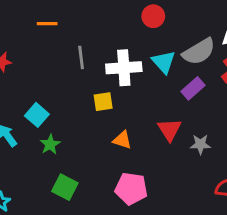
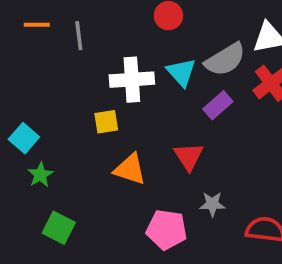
gray line: (81, 57) -> (79, 36), moved
orange triangle: (122, 140) -> (130, 169), size x1.4
gray star: (200, 144) -> (212, 204), moved
pink pentagon: (131, 189) -> (167, 230), moved

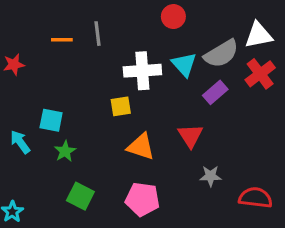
orange line: (37, 25) -> (62, 40), moved
cyan square: (24, 138) -> (51, 120), turned -30
pink pentagon: (167, 230) -> (142, 199), moved

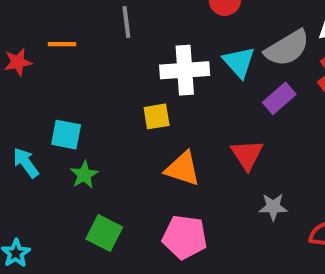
orange line: (62, 40) -> (62, 44), moved

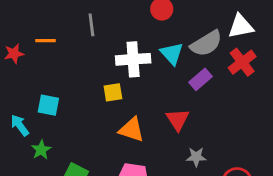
green star: (84, 175) -> (41, 150), moved

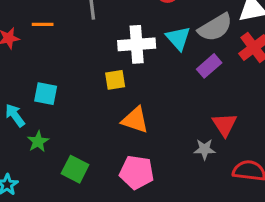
red triangle: (178, 120) -> (225, 125), moved

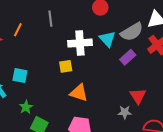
orange line: (43, 24) -> (18, 30), turned -64
green star: (38, 141) -> (26, 107), moved

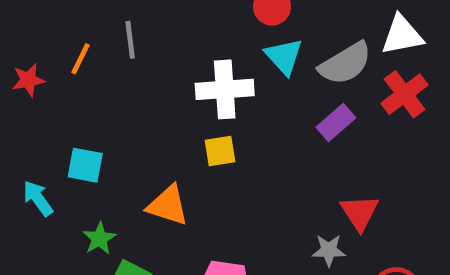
gray line: (50, 19) -> (130, 40), moved
cyan triangle: (107, 39) -> (284, 56), moved
yellow square: (66, 66) -> (220, 151), moved
orange triangle: (79, 93) -> (168, 205), moved

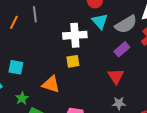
red triangle: (360, 212) -> (116, 76), moved

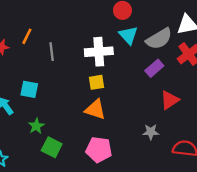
gray line: (35, 14) -> (52, 52), moved
red triangle: (116, 76) -> (170, 100), moved, turned 30
orange triangle: (51, 84) -> (95, 109), moved

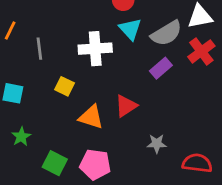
yellow square: (96, 82) -> (65, 86), moved, turned 35
red triangle: (170, 100) -> (126, 106), moved
green square: (52, 147) -> (55, 163), moved

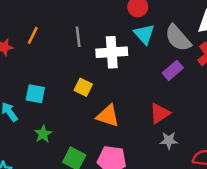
gray semicircle: (166, 33) -> (178, 38), turned 80
gray line: (39, 49) -> (78, 37), moved
red triangle: (126, 106) -> (160, 113), moved

